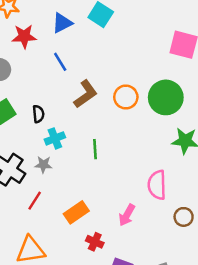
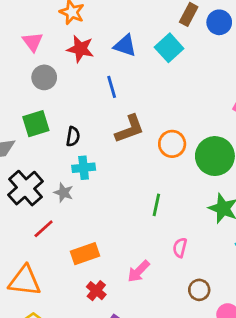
blue triangle: (62, 23) -> (125, 46), turned 30
green line: (95, 149) -> (156, 205), moved
pink semicircle: (157, 185) -> (180, 248), size x0.6

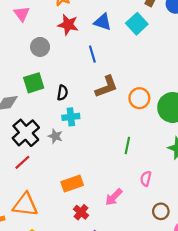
pink triangle: (33, 42) -> (22, 14), moved
red line: (44, 229) -> (22, 162), moved

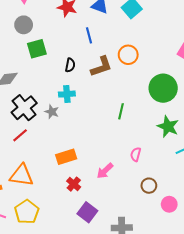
gray circle: (40, 47) -> (24, 25), moved
green square: (34, 83) -> (37, 49), moved
black semicircle: (62, 93) -> (70, 65), moved
orange circle: (139, 98) -> (128, 55), moved
green line: (127, 146) -> (121, 111), moved

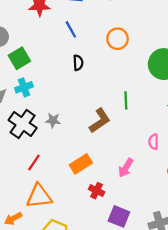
black semicircle: (70, 65) -> (78, 63), moved
brown L-shape: (101, 67) -> (100, 121), moved
cyan cross: (67, 94) -> (24, 87), moved
red line: (20, 135) -> (34, 163), moved

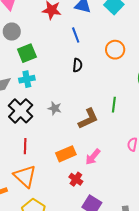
gray star: (53, 120) -> (55, 108), moved
red line: (34, 163) -> (25, 146), turned -42
pink arrow: (126, 168) -> (93, 157), moved
orange triangle: (39, 196) -> (25, 176), turned 40

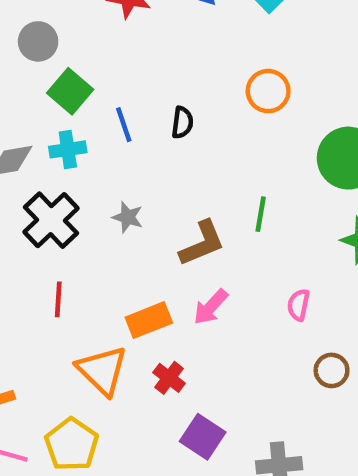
blue line: (76, 35) -> (124, 125), moved
green square: (27, 53) -> (70, 91), turned -30
pink arrow: (93, 157) -> (211, 307), moved
orange triangle: (25, 176) -> (102, 370), moved

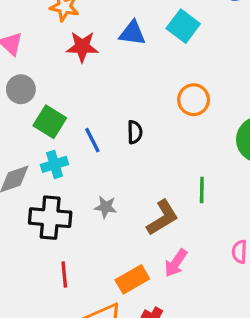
black cross: (51, 220) -> (50, 218), turned -33

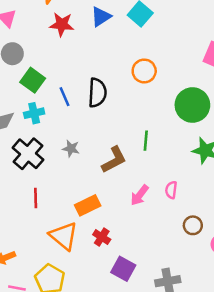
blue triangle: (132, 33) -> (101, 17), turned -45
black semicircle: (135, 132) -> (97, 93), size x1.6
black cross: (50, 218) -> (28, 154), turned 32
pink arrow: (176, 263) -> (140, 195), moved

